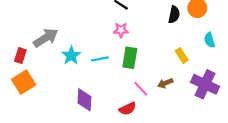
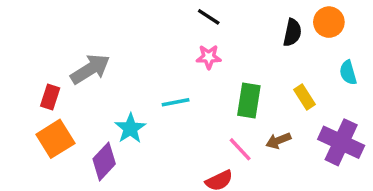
cyan star: (71, 56) -> (130, 128), moved
green rectangle: (130, 58) -> (249, 100), moved
purple diamond: (84, 100) -> (104, 161), moved, turned 40

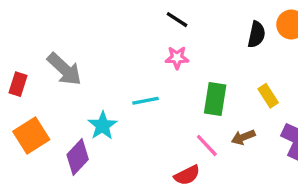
gray arrow: (90, 69) -> (64, 69), turned 75
red rectangle: (50, 97) -> (18, 84), moved

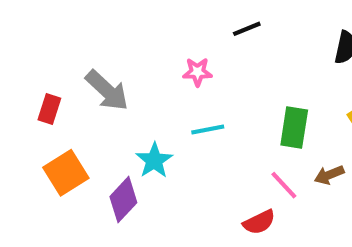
black line: (177, 20) -> (247, 29), turned -55
pink star: (177, 58) -> (197, 72), moved

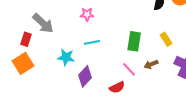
red rectangle: (49, 109) -> (26, 39), moved
cyan star: (154, 160) -> (66, 57), turned -30
purple diamond: (123, 200) -> (85, 76), moved

